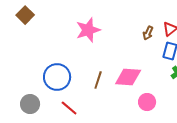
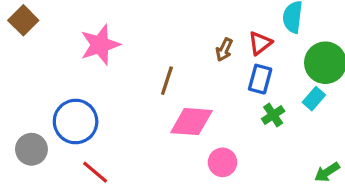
pink star: (88, 30) -> (100, 45), moved
brown line: (98, 80) -> (167, 81), moved
gray circle: (30, 104) -> (31, 149), moved

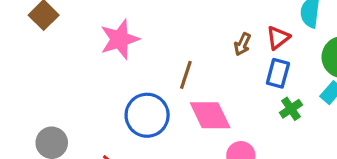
blue circle: (76, 122) -> (147, 115), moved
pink diamond: (191, 122) -> (210, 115), turned 60

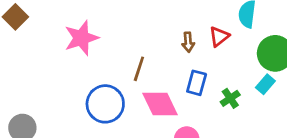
brown arrow: (242, 44) -> (188, 42), turned -30
blue rectangle: (278, 73) -> (197, 83), moved

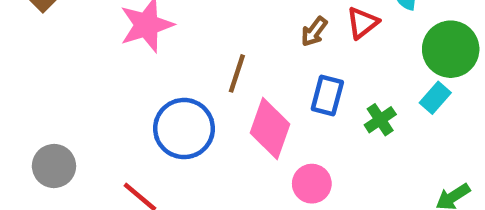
brown arrow: (188, 42) -> (314, 32), turned 42
pink diamond: (160, 104) -> (270, 129), turned 45

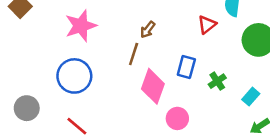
brown arrow: (314, 32) -> (148, 30), moved
cyan rectangle: (435, 98) -> (251, 97), moved
blue circle: (184, 129) -> (74, 76), moved

